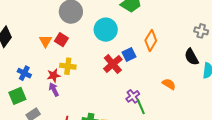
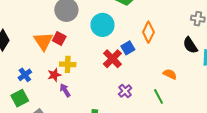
orange triangle: (45, 41) -> (43, 41), size x1.5
blue cross: (24, 73) -> (25, 75), turned 32
purple arrow: (54, 90) -> (65, 90), moved
purple cross: (133, 96) -> (125, 91), moved
green line: (141, 107) -> (158, 96), moved

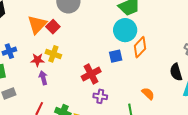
cyan circle: (103, 25) -> (125, 30), moved
red cross: (112, 59) -> (91, 74), moved
purple cross: (125, 91) -> (100, 96), turned 32

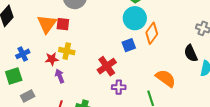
red square: (53, 27) -> (63, 24), turned -32
orange semicircle: (148, 94) -> (166, 78), size x1.5

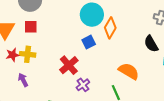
red square: (63, 24) -> (31, 27), moved
red star: (52, 59) -> (13, 55), moved
purple cross: (119, 87) -> (83, 85), turned -32

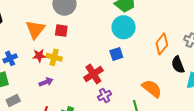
orange diamond: (110, 28) -> (162, 44), moved
purple arrow: (23, 80) -> (46, 82), turned 88

